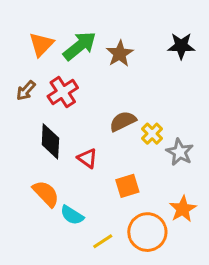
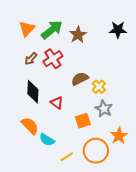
brown arrow: (26, 91) -> (31, 59), moved
red cross: (63, 92) -> (53, 59), moved
gray star: (180, 152) -> (104, 109), moved

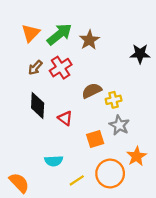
black star: (118, 30) -> (140, 54), moved
yellow cross: (99, 87) -> (114, 100), turned 32
orange semicircle: (30, 126) -> (19, 183), moved
cyan semicircle: (47, 140) -> (54, 161), turned -35

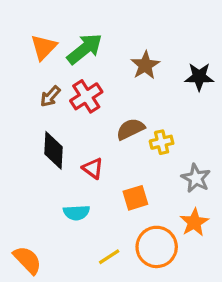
brown star: (89, 40) -> (145, 65), moved
gray star: (119, 125) -> (196, 178), moved
cyan semicircle: (54, 161) -> (76, 213), moved

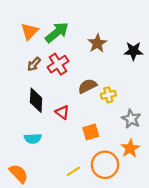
cyan semicircle: (76, 213) -> (33, 139), moved

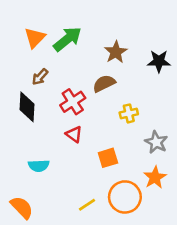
red cross: (58, 64) -> (73, 102), moved
brown semicircle: (87, 86) -> (104, 83), moved
black diamond: (36, 100) -> (27, 107), moved

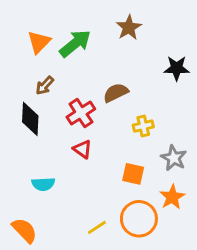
brown star: (116, 52) -> (129, 28), moved
orange square: (108, 158) -> (133, 174), moved, turned 30

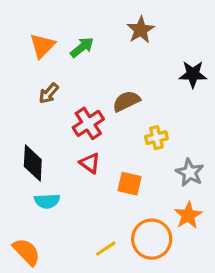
green arrow: (75, 43) -> (82, 47), size x0.7
black diamond: (30, 119) -> (33, 163), moved
orange square: (133, 174) -> (130, 184), moved

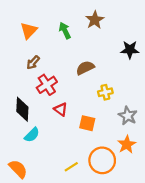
green arrow: (82, 47) -> (65, 31), moved, turned -77
red cross: (88, 123) -> (47, 85), moved
cyan semicircle: (47, 201) -> (32, 135), turned -42

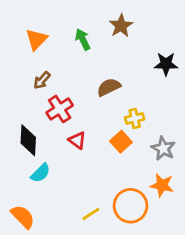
orange square: (87, 123) -> (121, 142), moved, turned 35
orange star: (127, 144) -> (162, 185), turned -30

